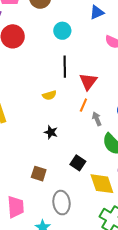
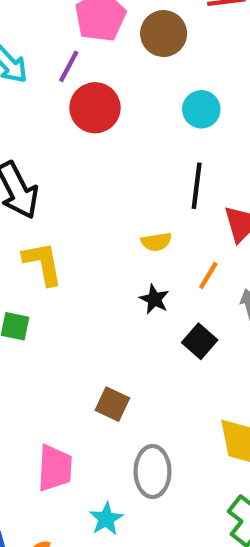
orange line: (83, 105) -> (208, 276), moved
black star: (51, 132) -> (154, 299), moved
black square: (78, 163) -> (200, 341), moved

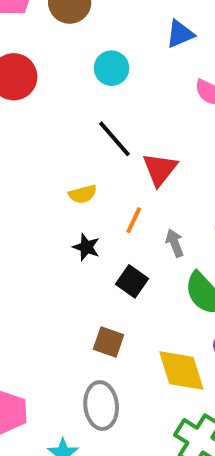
black line: (197, 186) -> (114, 139), turned -42
brown square: (112, 404) -> (109, 342), moved

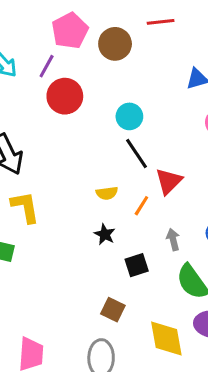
cyan circle: (112, 68) -> (129, 116), moved
orange line: (134, 220) -> (141, 206), moved
black square: (132, 281) -> (137, 265), turned 30

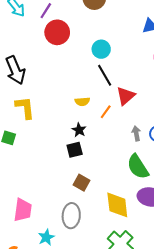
gray arrow: (173, 240) -> (136, 133), moved
black square: (137, 265) -> (75, 150), moved

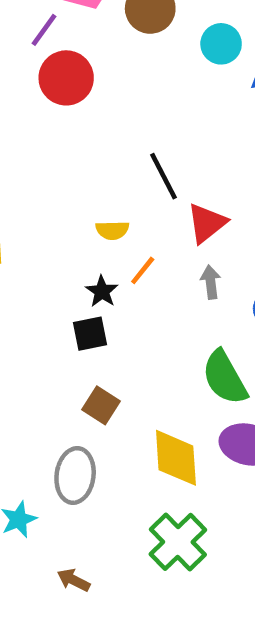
cyan circle: (101, 49) -> (221, 44), moved
orange line: (106, 112) -> (143, 270), moved
gray arrow: (136, 133) -> (211, 282), moved

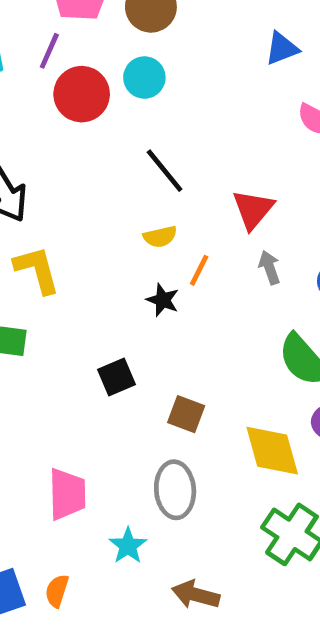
cyan circle: (221, 44) -> (144, 78), moved
black line: (164, 176) -> (165, 171), moved
black square: (90, 334) -> (116, 377), moved
brown arrow: (73, 580) -> (196, 595), size x1.4

